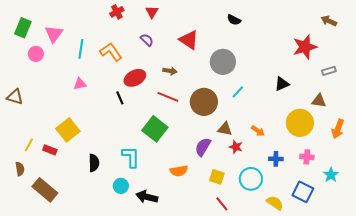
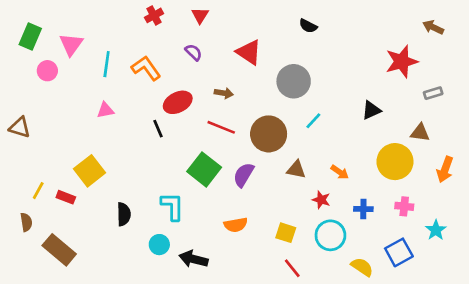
purple semicircle: (203, 147) -> (244, 175), moved
red star: (236, 147) -> (321, 200), moved
blue square: (303, 192) -> (399, 252), turned 35

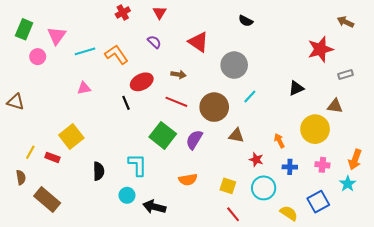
cyan line: (107, 64) -> (85, 51), turned 66
orange arrow: (445, 169) -> (355, 160), moved
orange arrow: (340, 172) -> (279, 141), moved, turned -152

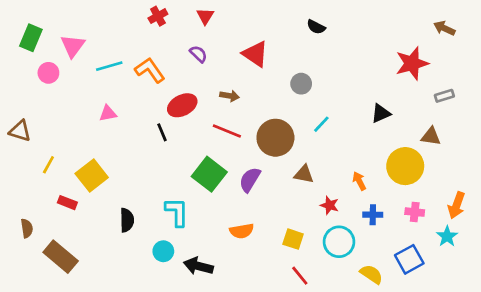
gray circle: (234, 65) -> (301, 84), size x0.6
yellow line: (30, 152) -> (48, 165), moved

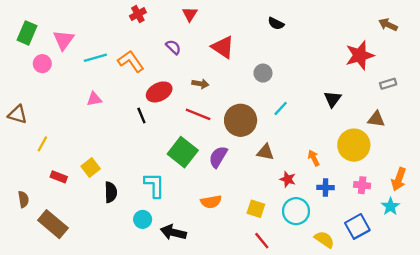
red triangle: (205, 16) -> (190, 14), moved
black triangle: (381, 113) -> (333, 99), turned -30
yellow square: (92, 176) -> (91, 167), moved, size x0.7

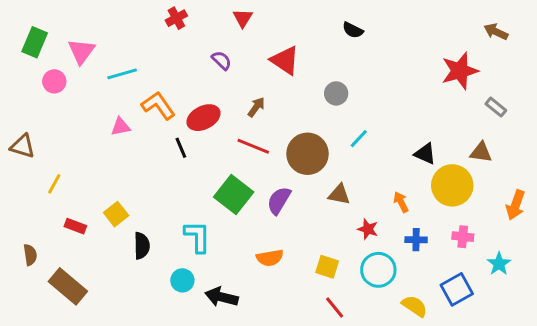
orange L-shape: (131, 61) -> (158, 106), moved
brown arrow: (200, 84) -> (256, 107), turned -63
gray rectangle: (388, 84) -> (496, 107), turned 56
black triangle: (333, 99) -> (425, 154), moved, turned -42
orange arrow: (399, 179) -> (516, 205), moved

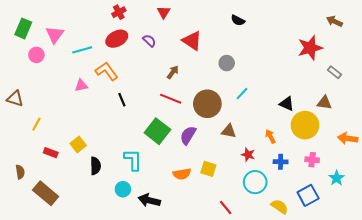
red ellipse: (204, 118) -> (117, 39), moved
orange arrow: (516, 205) -> (348, 138), turned 78
yellow square: (327, 267) -> (208, 169), moved

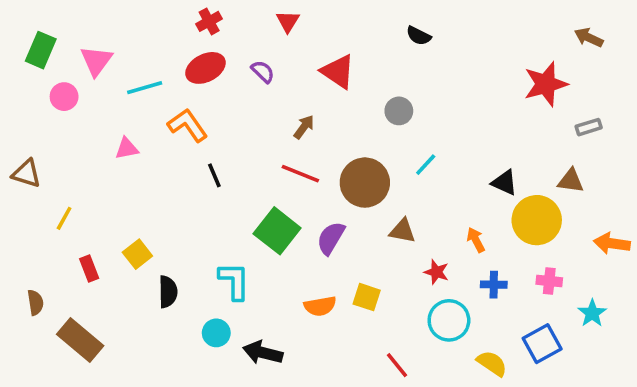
gray rectangle: (334, 72) -> (589, 127), turned -56
pink triangle: (81, 85) -> (127, 149), moved
red rectangle: (51, 153) -> (89, 268), turned 48

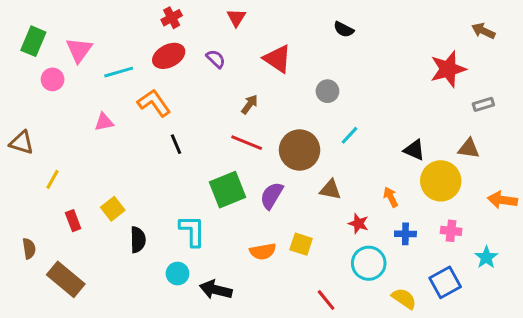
green square: (277, 231) -> (228, 190), turned 30

